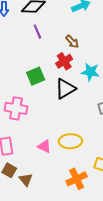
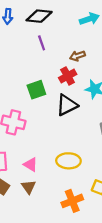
brown arrow: (72, 42) -> (77, 56), turned 112
pink triangle: (44, 146) -> (31, 165), moved
brown triangle: (26, 180) -> (29, 187), moved

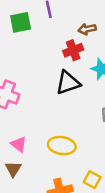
green square: (36, 90) -> (21, 22), moved

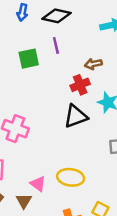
pink triangle: (19, 144) -> (38, 184), moved

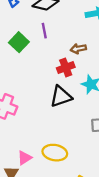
green square: (29, 59) -> (19, 42), turned -36
pink triangle: (38, 184) -> (25, 158), turned 49

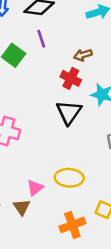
red cross: (66, 68) -> (71, 78), turned -36
black triangle: (61, 96) -> (69, 112), turned -30

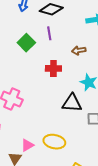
red cross: (71, 78) -> (53, 68), moved, turned -35
black triangle: (69, 112) -> (72, 103), moved, turned 50

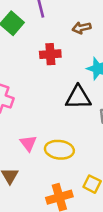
pink triangle: (27, 145) -> (28, 143), moved, turned -32

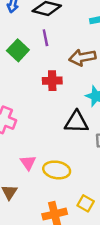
brown arrow: (81, 28) -> (82, 57), size x1.5

